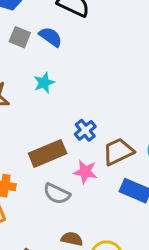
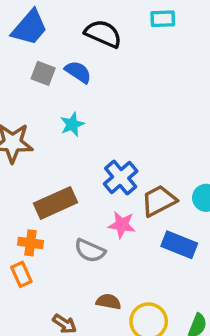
blue cross: (85, 130) -> (121, 178), size x1.4
brown rectangle: (48, 153) -> (55, 203), moved

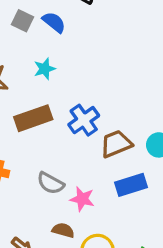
brown rectangle: (55, 203) -> (33, 118), moved
pink star: (122, 225) -> (82, 199), moved
blue rectangle: (179, 245) -> (131, 185), turned -44

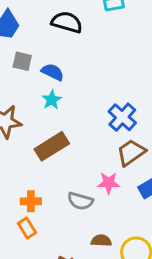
blue semicircle: (54, 22) -> (53, 72), moved
blue cross: (84, 120) -> (122, 117), moved
pink star: (82, 199) -> (109, 183), moved

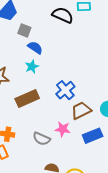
black semicircle: (67, 22) -> (63, 15), moved
gray square: (22, 61) -> (24, 30), moved
blue cross: (122, 117) -> (65, 90), moved

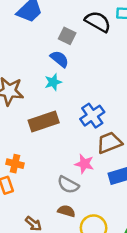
gray square: (24, 30) -> (67, 36), moved
gray semicircle: (42, 139) -> (68, 185), moved

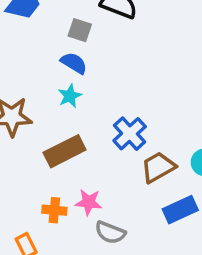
orange cross: (15, 164) -> (54, 210), moved
pink star: (84, 164) -> (89, 202), moved

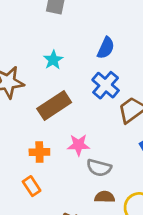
blue semicircle: (74, 63) -> (106, 48), moved, turned 90
orange cross: (54, 210) -> (39, 152), moved

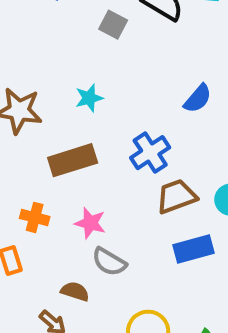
blue semicircle: (106, 48) -> (198, 99), moved
brown semicircle: (105, 197) -> (75, 291), moved

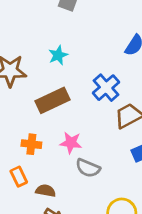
brown semicircle: (75, 291) -> (46, 191), moved

